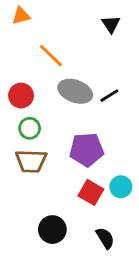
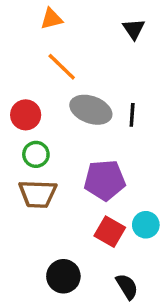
orange triangle: (21, 16) -> (51, 19), moved
black line: (109, 96) -> (132, 115), turned -54

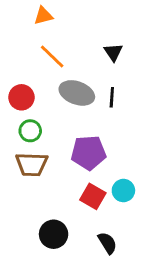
black triangle: (134, 29) -> (113, 52), moved

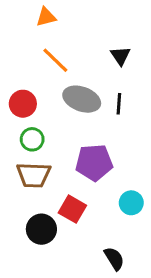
red square: (93, 196) -> (72, 209), moved
black circle: (54, 234) -> (41, 229), moved

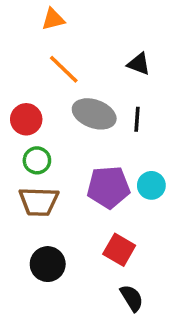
black triangle: (120, 56) -> (139, 64), turned -35
cyan circle: (131, 203) -> (151, 185), moved
red square: (72, 209) -> (119, 250), moved

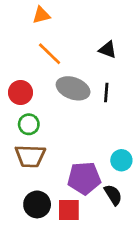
cyan circle: (151, 185) -> (121, 160), moved
purple pentagon: (108, 187) -> (84, 178), moved
red square: (119, 250) -> (69, 210), moved, turned -30
black semicircle: (132, 298) -> (113, 195), moved

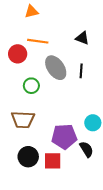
orange line: (50, 54) -> (38, 41), turned -36
gray ellipse: (73, 88) -> (56, 68), turned 35
red circle: (20, 92) -> (18, 54), moved
green circle: (29, 124) -> (31, 86), moved

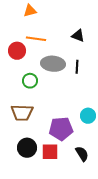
gray ellipse: (56, 68) -> (53, 64), turned -50
black semicircle: (86, 149) -> (82, 154), moved

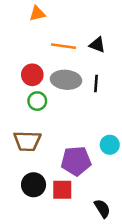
orange line: (36, 39) -> (63, 46), moved
red circle: (17, 51) -> (32, 75), moved
black semicircle: (82, 154) -> (102, 208), moved

